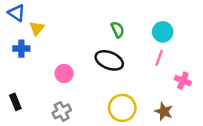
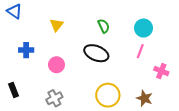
yellow triangle: (37, 28) -> (56, 25), moved
blue cross: (21, 49) -> (26, 50), moved

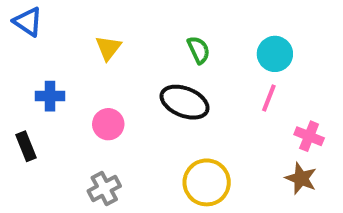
black rectangle: (13, 90) -> (26, 146), moved
brown star: (145, 98) -> (301, 178), moved

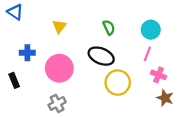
pink circle: (108, 124) -> (59, 68), size x1.6
pink cross: (309, 136) -> (158, 75), moved
yellow circle: (207, 182) -> (118, 83), moved

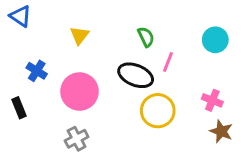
cyan circle: (151, 30) -> (215, 40), moved
blue cross: (27, 53) -> (37, 71), turned 32
pink line: (147, 54) -> (168, 62), moved

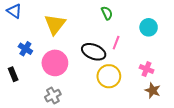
yellow triangle: (80, 35) -> (55, 24), size x1.6
green semicircle: (146, 37) -> (107, 13), moved

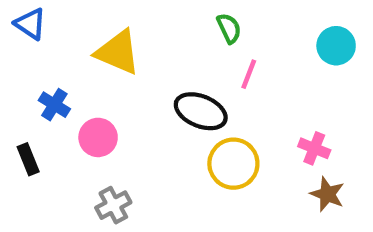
yellow triangle: (55, 24) -> (118, 52), turned -45
cyan circle: (149, 27) -> (336, 46), moved
pink line: (116, 43) -> (249, 74), moved
pink circle: (55, 63) -> (98, 137), moved, size x0.7

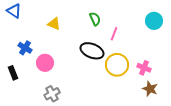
green semicircle: (229, 28) -> (95, 19), moved
yellow triangle: (118, 52) -> (54, 24), size x0.6
yellow circle: (233, 164) -> (117, 65), moved

